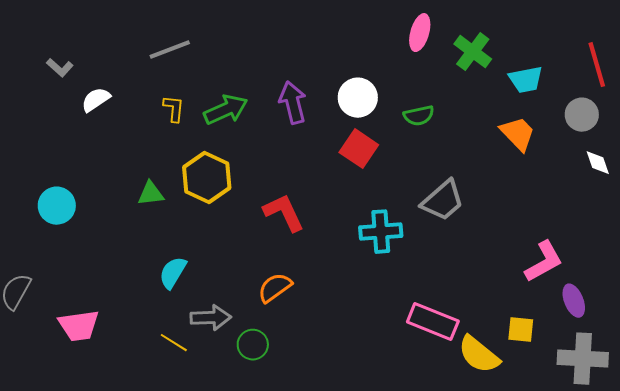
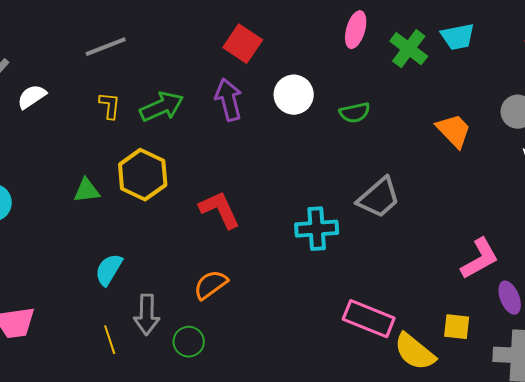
cyan trapezoid: (526, 80) -> (458, 37), moved
red square: (359, 149) -> (243, 44), moved
gray arrow: (211, 318) -> (147, 315), turned 93
yellow line: (174, 343) -> (110, 340), turned 40

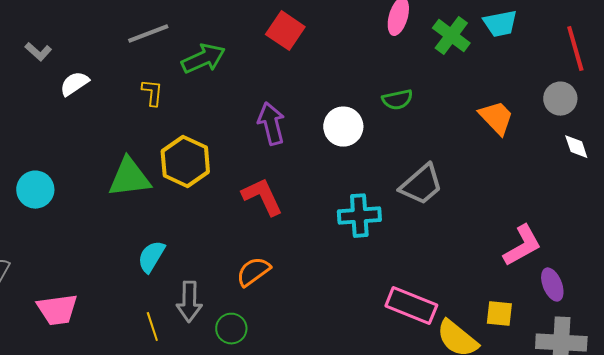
white circle: (294, 95) -> (343, 127), moved
purple arrow: (229, 100) -> (271, 124), moved
green arrow: (162, 107) -> (203, 59), moved
green triangle: (87, 191) -> (129, 178), size x1.6

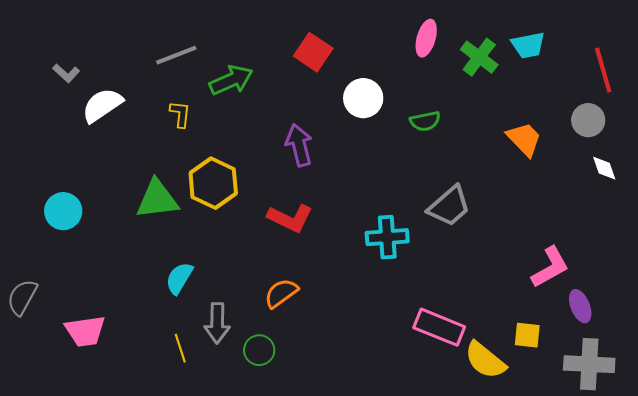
white semicircle: (74, 84) -> (102, 105), size x1.4
white circle: (343, 127) -> (363, 98), moved
red L-shape: (262, 197) -> (290, 218), turned 141

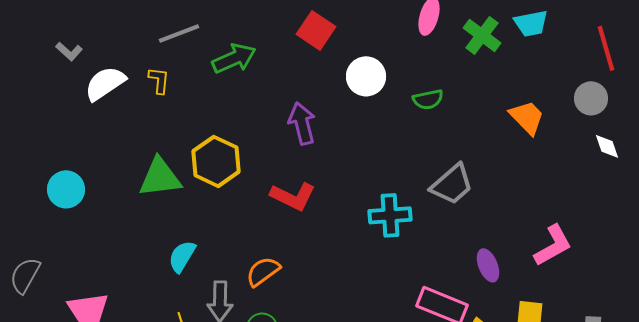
yellow L-shape: (180, 114) -> (159, 80), moved
orange semicircle: (281, 293) -> (263, 271), moved
purple ellipse: (580, 306) -> (488, 265), moved

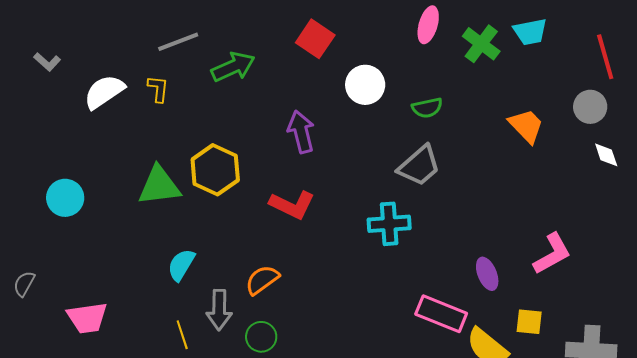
gray L-shape: (69, 51) -> (47, 62), moved
gray trapezoid: (452, 184) -> (419, 166), moved
gray semicircle: (25, 275) -> (24, 284), size x0.7

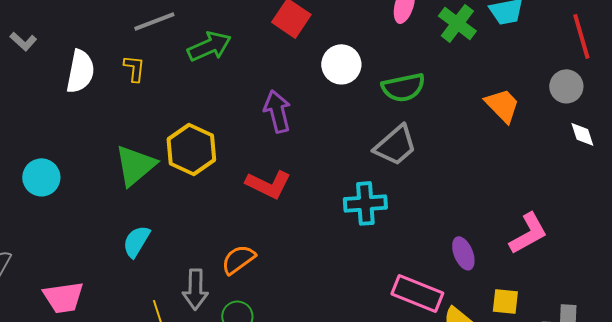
white semicircle: (104, 92) -> (80, 71), turned 135
green semicircle: (427, 108) -> (403, 87), size x1.4
green triangle: (159, 186) -> (135, 165), turned -33
cyan semicircle: (181, 265) -> (136, 241), moved

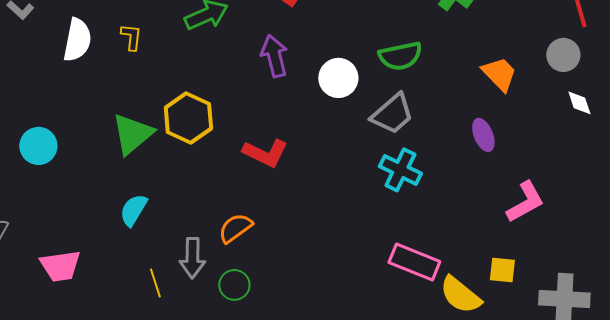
white circle: (341, 64) -> (338, 78), moved
purple arrow: (277, 111) -> (274, 56), moved
cyan cross: (365, 203) -> (400, 170), moved, turned 30
purple ellipse: (463, 253) -> (483, 135), moved

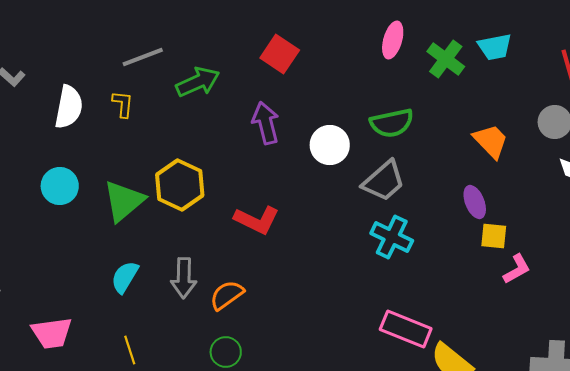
cyan circle: (38, 146) -> (60, 186), moved
pink L-shape: (525, 202) -> (517, 269), size x0.7
gray arrow: (192, 258) -> (184, 278), moved
yellow square: (502, 270) -> (494, 236), moved
yellow line: (155, 283) -> (130, 350), moved

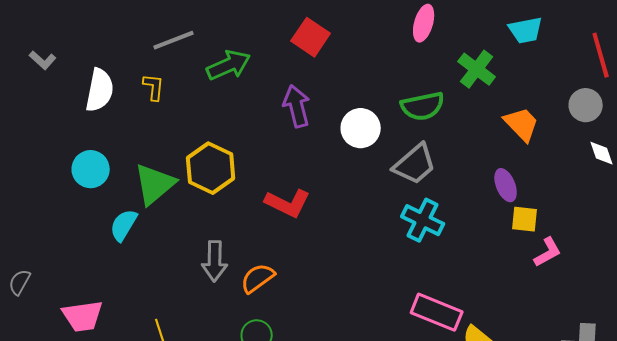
green cross: (446, 59) -> (477, 69), moved
cyan semicircle: (125, 277) -> (124, 225), moved

